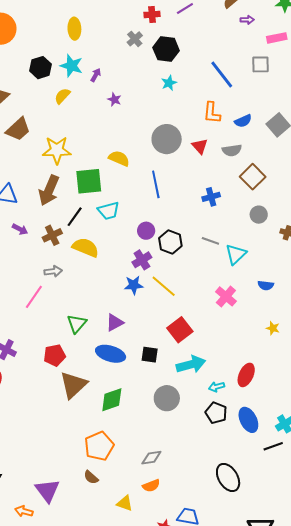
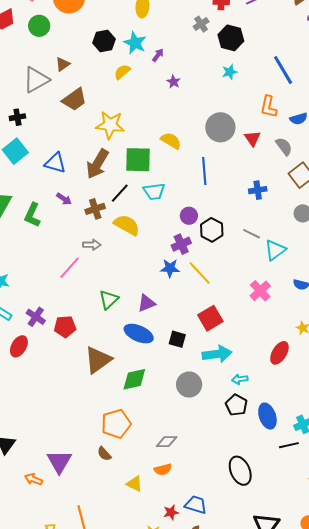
gray semicircle: (232, 150) -> (284, 146), turned -126
red pentagon: (55, 355) -> (65, 327), moved
red ellipse: (246, 375) -> (279, 353), moved

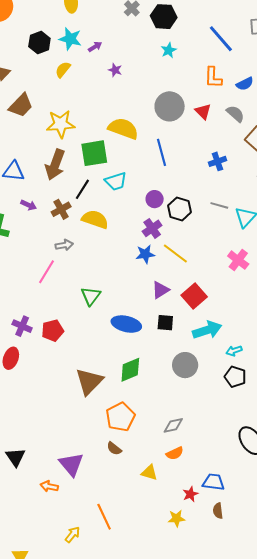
purple arrow: (158, 55) -> (95, 47), turned 32
yellow semicircle: (171, 141) -> (123, 129), size x1.4
purple triangle: (147, 303) -> (160, 290), moved
brown triangle: (98, 360) -> (89, 381), moved

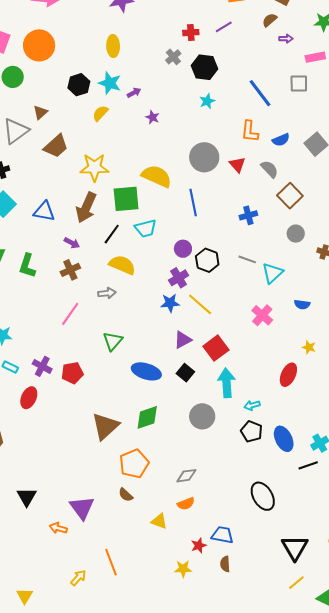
purple arrow: (29, 205) -> (72, 243), moved
brown cross: (61, 209) -> (70, 270), moved
gray arrow: (64, 245) -> (107, 293), moved
black square: (165, 323) -> (185, 373), turned 30
cyan arrow: (207, 330) -> (227, 383), turned -80

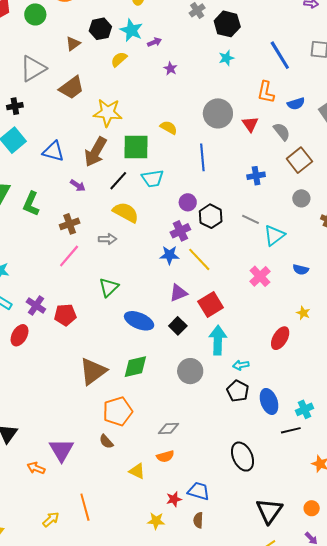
brown triangle: (40, 112) -> (73, 44), moved
yellow semicircle: (157, 176) -> (169, 128), size x0.6
brown cross: (70, 270) -> (70, 224), moved

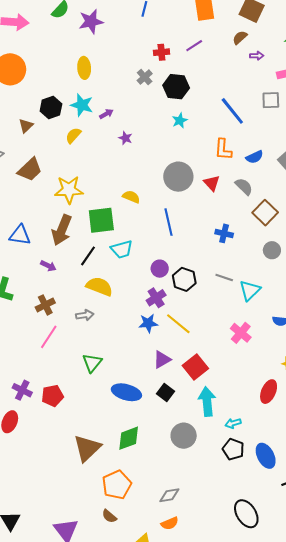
blue cross: (256, 176) -> (224, 233), turned 30

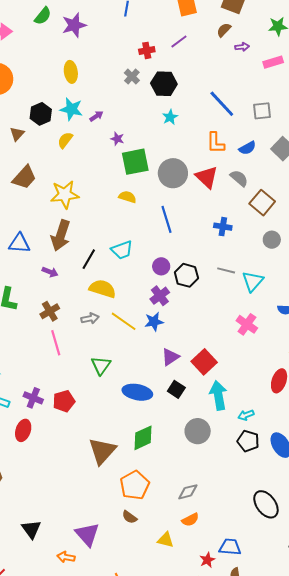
gray square: (271, 100) -> (262, 111), moved
red triangle: (212, 183) -> (207, 177), size x1.4
green square: (101, 220) -> (135, 162), moved
yellow line: (178, 324) -> (124, 321), moved
pink line: (49, 337) -> (56, 343), turned -45

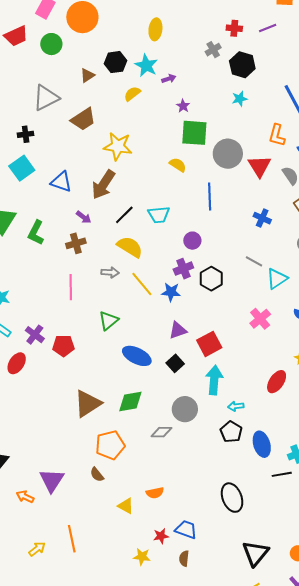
black hexagon: (186, 275) -> (211, 279), moved
brown cross: (50, 311) -> (76, 243), moved
gray diamond: (188, 492) -> (161, 432), moved

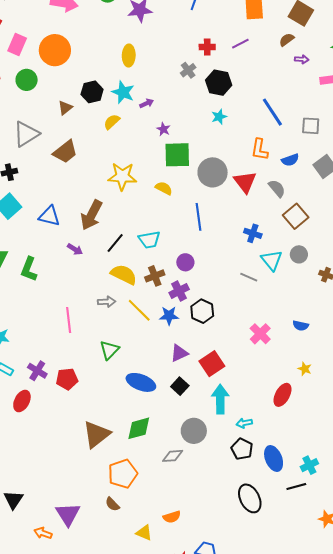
yellow star: (118, 146) -> (122, 176), moved
brown cross: (76, 243) -> (155, 276), moved
black hexagon: (211, 279) -> (202, 311), moved
cyan triangle: (277, 279) -> (272, 260), moved, turned -30
black ellipse: (232, 498) -> (250, 498), moved

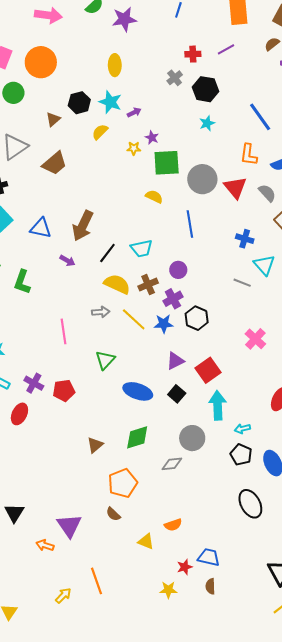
yellow star: (122, 176) -> (134, 148), moved, size x0.5
brown triangle: (97, 434) -> (95, 445), size x0.6

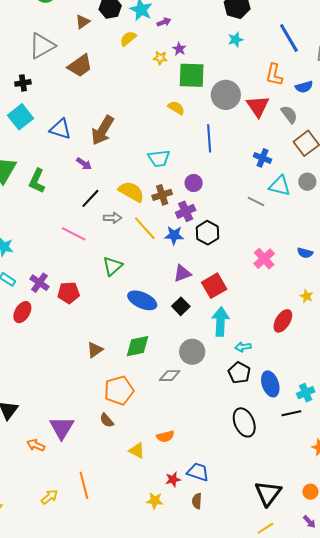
black line: (107, 253) -> (90, 198), moved
cyan triangle: (264, 265) -> (280, 186), turned -40
pink line: (63, 331) -> (74, 234), turned -60

